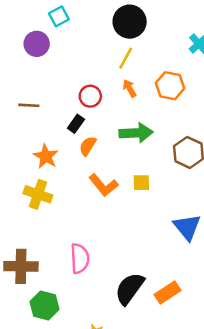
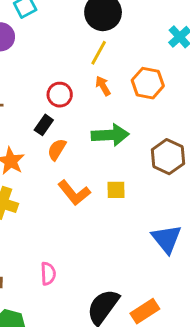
pink semicircle: (80, 258) -> (48, 274), size x0.7

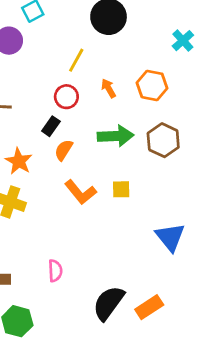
yellow line: (99, 53) -> (76, 60), moved
brown hexagon: (168, 157) -> (163, 140), moved

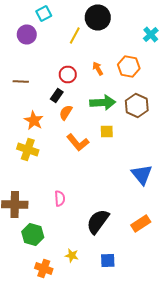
yellow line: (76, 60) -> (75, 36), moved
yellow square: (121, 189) -> (107, 132), moved
orange rectangle: (149, 307) -> (141, 224), moved

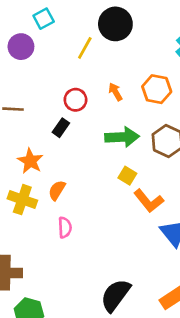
orange semicircle: (66, 112) -> (57, 190), moved
yellow square: (107, 132) -> (127, 176), turned 32
orange L-shape: (78, 142) -> (149, 201), moved
pink semicircle: (60, 198) -> (65, 227), moved

